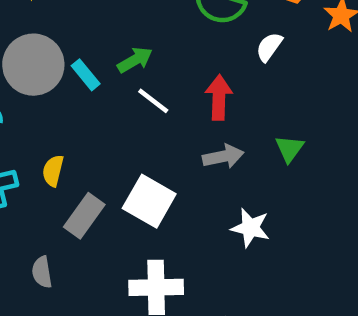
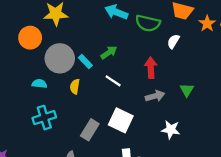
white line: (153, 101) -> (113, 81), moved
yellow semicircle: (53, 171) -> (75, 87), moved

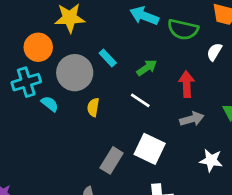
green arrow: (109, 52) -> (147, 68), moved
cyan rectangle: (85, 61) -> (108, 58), moved
cyan semicircle: (39, 84) -> (50, 104), turned 32
cyan cross: (44, 118) -> (26, 82), moved

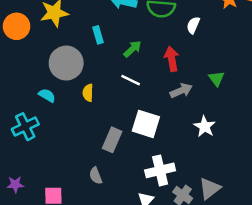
orange circle: (38, 47) -> (17, 26), moved
cyan rectangle: (108, 58) -> (98, 35), moved, turned 35
cyan cross: (26, 82) -> (25, 127), moved
white star: (211, 160) -> (205, 127), turned 30

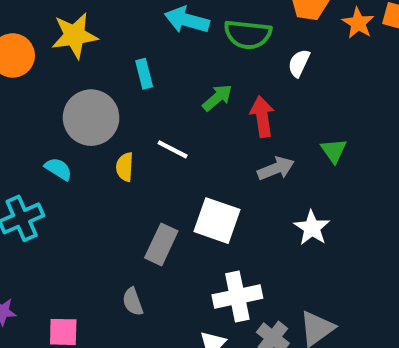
green arrow: (132, 49) -> (217, 98), moved
white line: (131, 80) -> (173, 149), moved

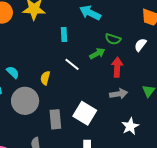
green semicircle: (248, 34) -> (113, 39), moved, size x0.7
gray circle: (91, 118) -> (25, 101), moved
white line: (173, 149) -> (72, 64), moved
gray rectangle: (161, 244) -> (55, 119), turned -42

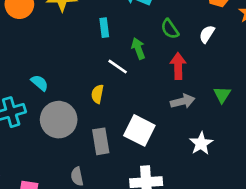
green semicircle: (113, 39) -> (170, 29), turned 42
green arrow: (97, 54) -> (138, 49), moved, turned -77
yellow semicircle: (45, 78) -> (97, 94), moved

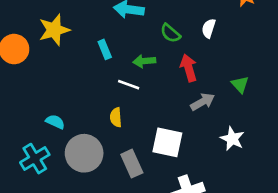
green arrow: (138, 49) -> (144, 61), turned -60

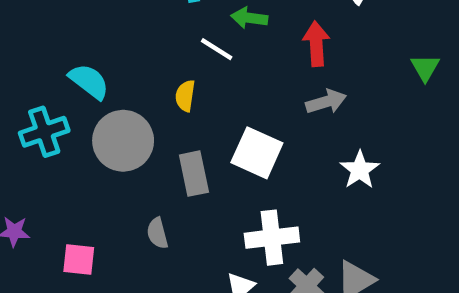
green triangle: (240, 84) -> (425, 68), moved
cyan semicircle: (55, 122) -> (89, 81), size x1.4

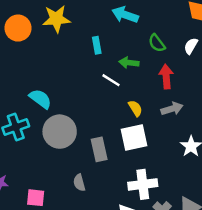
yellow semicircle: (185, 96) -> (135, 108), moved, turned 140
white square: (257, 153) -> (134, 138), turned -36

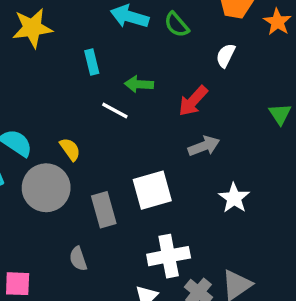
green semicircle: (157, 43) -> (177, 25), moved
red arrow: (166, 77) -> (193, 101), turned -130
yellow semicircle: (135, 108) -> (70, 149), moved

